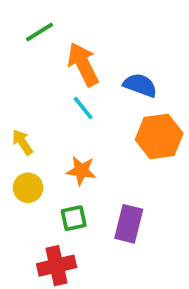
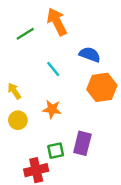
green line: (39, 32) -> (25, 34), moved
orange arrow: (83, 64) -> (57, 22), moved
green square: (74, 218) -> (56, 151), moved

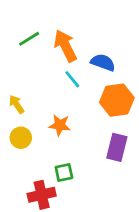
orange arrow: (57, 22) -> (65, 46), moved
cyan line: (53, 69) -> (72, 79), moved
purple rectangle: (82, 143) -> (117, 147), moved

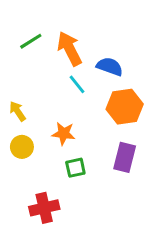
green square: (64, 173) -> (75, 168), moved

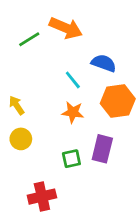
orange arrow: (70, 49) -> (66, 28), moved, turned 140
orange star: (64, 133) -> (73, 112), moved
purple rectangle: (125, 157) -> (102, 149), moved

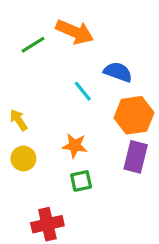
orange star: (73, 112) -> (75, 146), moved
purple rectangle: (102, 149) -> (136, 157), moved

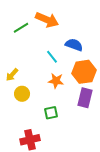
yellow arrow: (19, 120) -> (12, 75), turned -104
orange star: (75, 146) -> (56, 81), moved
yellow circle: (23, 158) -> (22, 94), moved

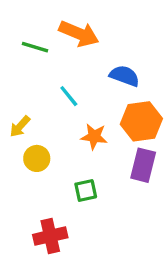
green line: (21, 28) -> (35, 47), turned 49
cyan line: (52, 57) -> (69, 96), moved

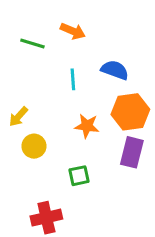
orange arrow: (79, 34) -> (73, 31), size x0.7
cyan line: (69, 96) -> (73, 79), moved, turned 35

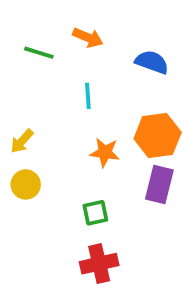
blue semicircle: (115, 70) -> (152, 62), moved
yellow circle: (34, 146) -> (26, 184), moved
red cross: (46, 218) -> (99, 264), moved

